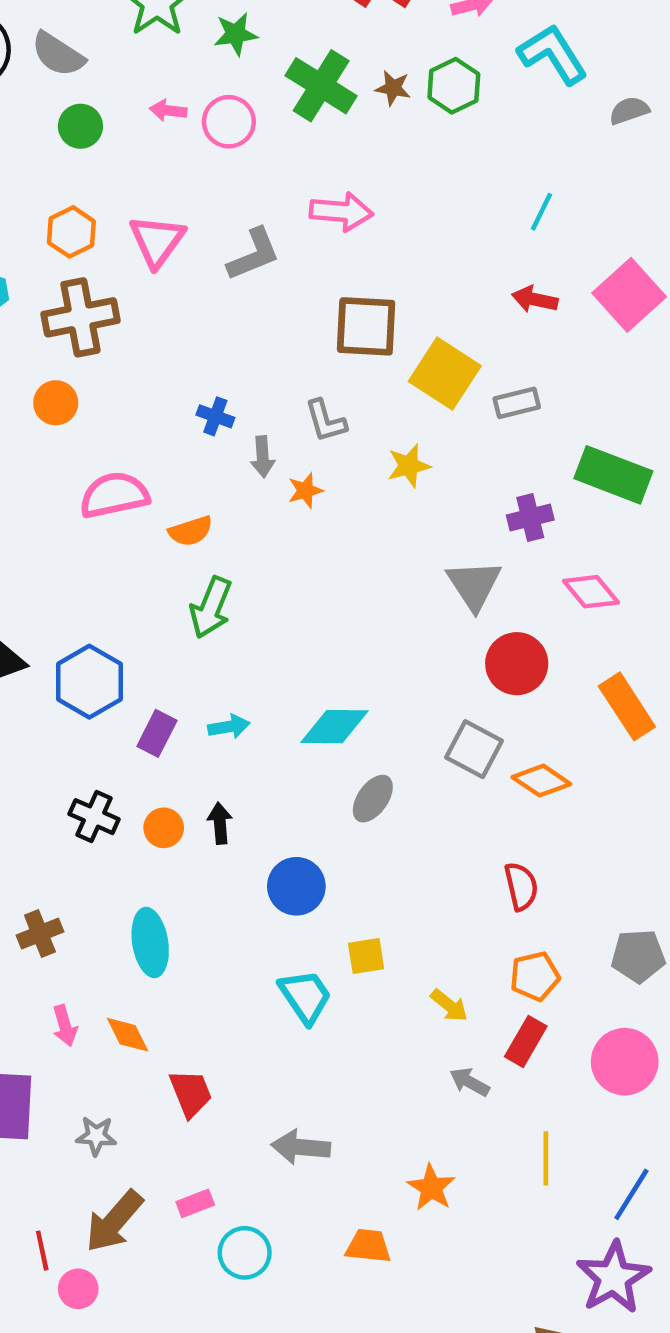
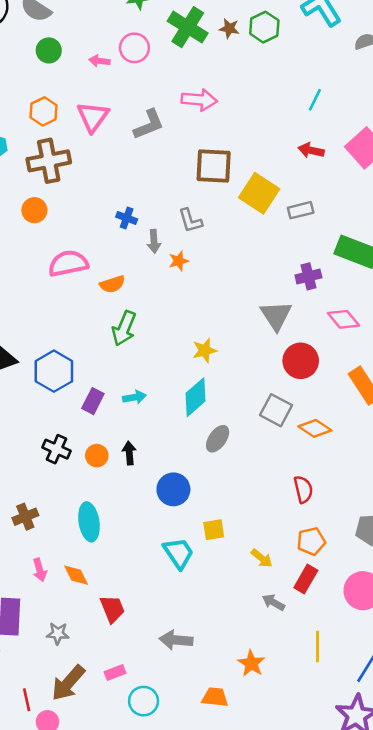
pink arrow: (168, 110) -> (99, 61), moved
yellow star: (409, 466) -> (205, 350), moved
cyan diamond: (335, 727) -> (195, 397), turned -42

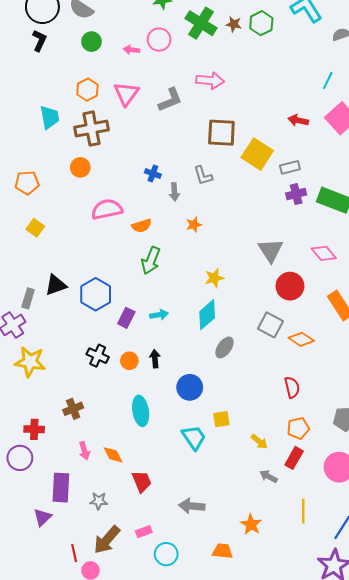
cyan line: (315, 100) -> (328, 80), moved
orange star: (179, 261) -> (194, 225), moved
purple cross: (308, 276) -> (296, 194), moved
cyan ellipse: (89, 522) -> (141, 411), moved

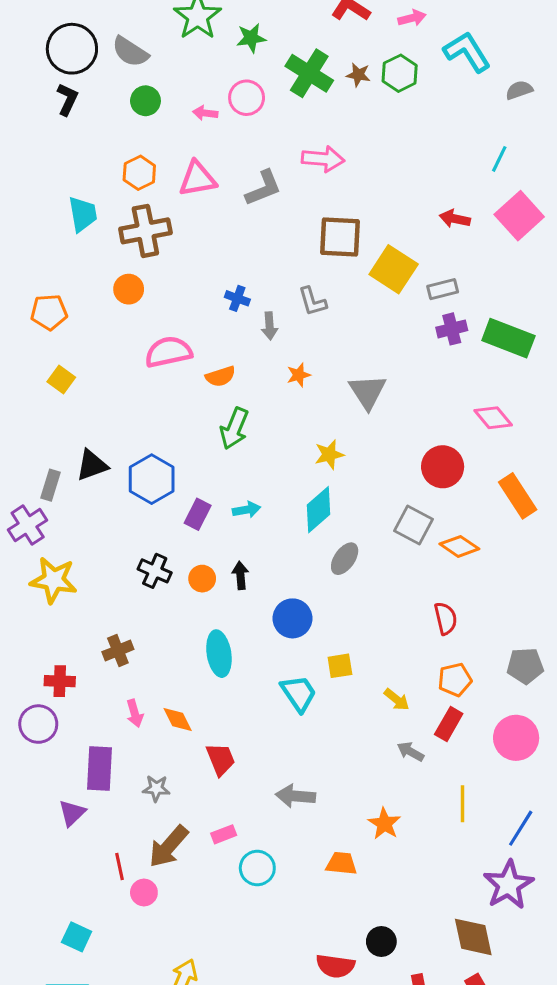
pink triangle: (126, 94) -> (198, 179), turned 44
gray triangle: (271, 250) -> (368, 392), moved

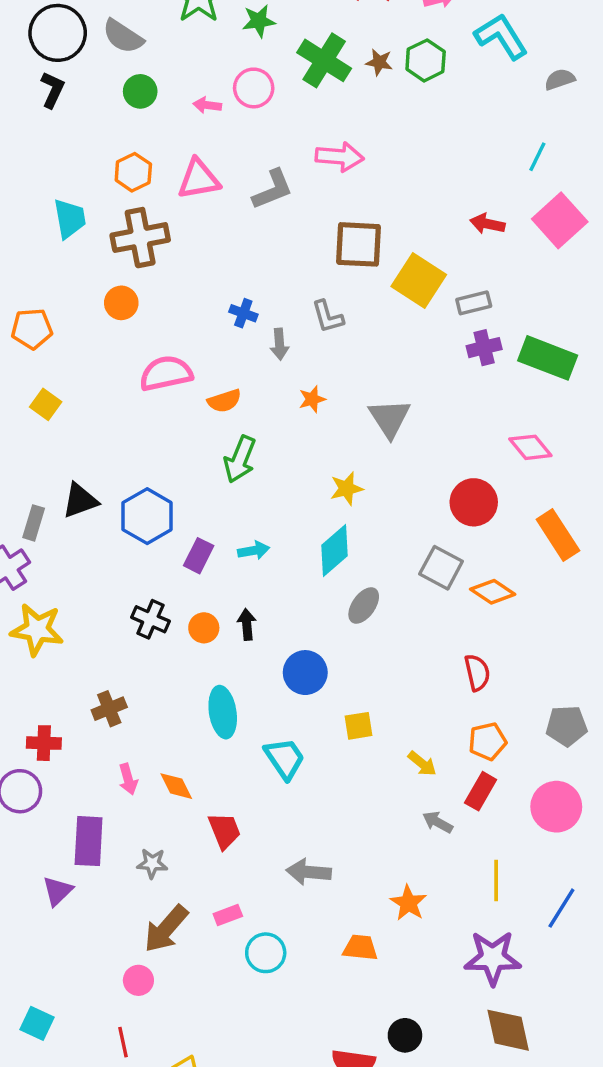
cyan trapezoid: (299, 693) -> (285, 759), moved
red line: (119, 866) -> (123, 1042), moved
purple star: (508, 885) -> (493, 958), moved, turned 30
cyan square: (77, 937) -> (37, 1023), moved

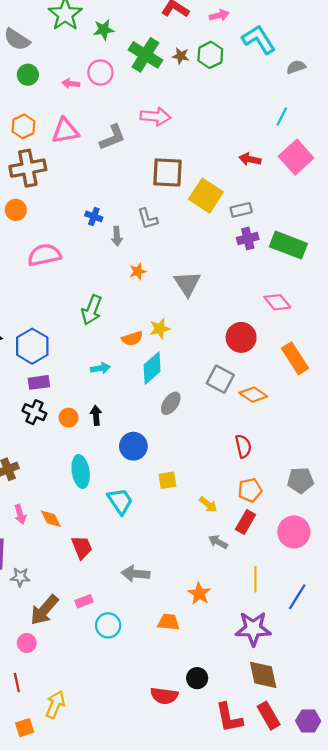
orange semicircle: (224, 401) -> (132, 338), moved
purple rectangle: (199, 556) -> (39, 382), moved, turned 55
gray star: (152, 863) -> (20, 577), moved

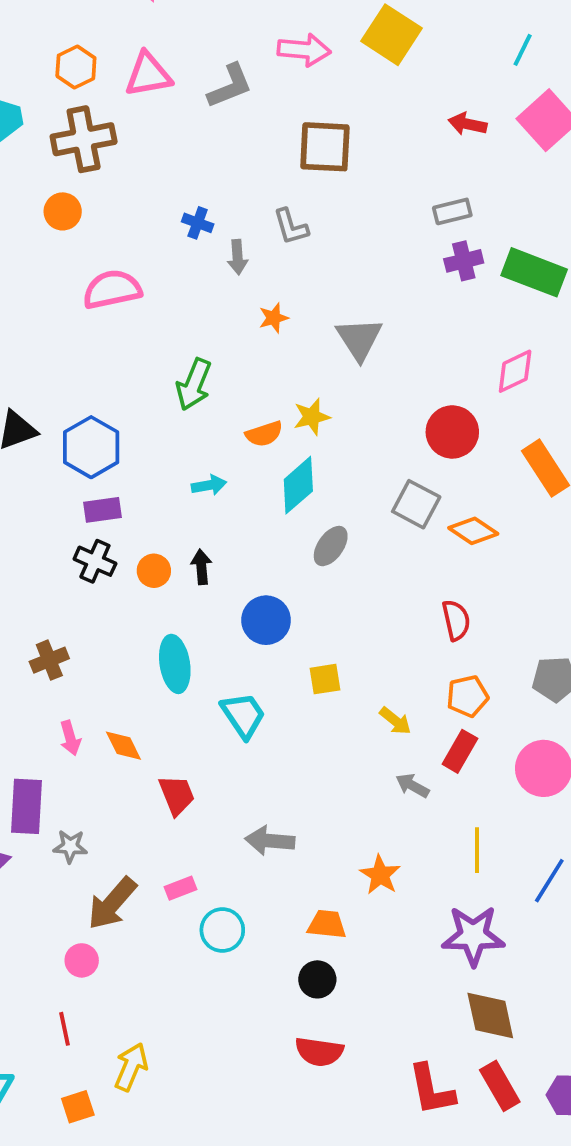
yellow square: (206, 196) -> (391, 35), moved
pink diamond: (277, 302) -> (515, 371), turned -76
black circle: (197, 678) -> (317, 979), moved

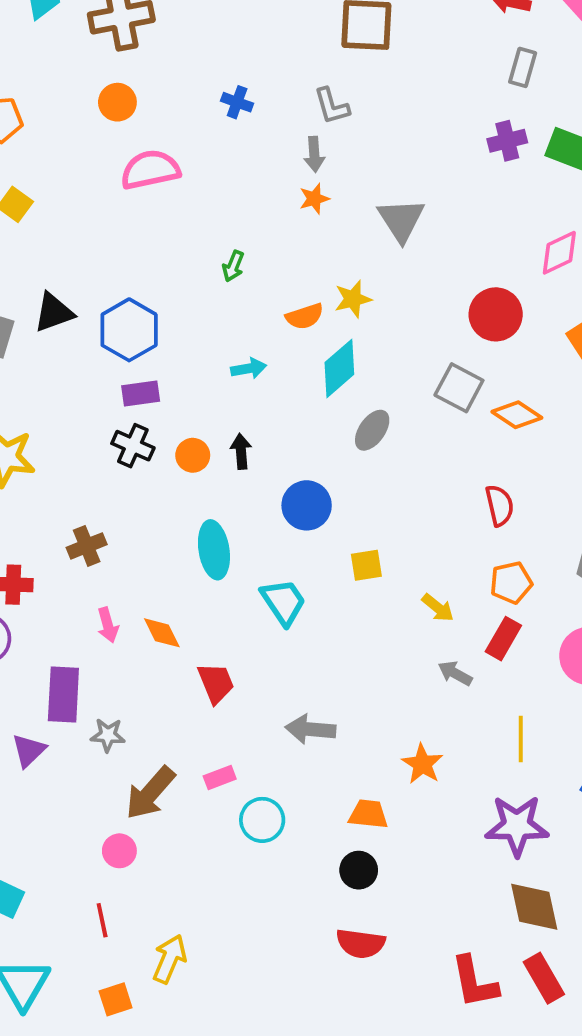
orange circle: (63, 211) -> (117, 102), moved
gray rectangle: (452, 211) -> (523, 67), moved, turned -60
gray arrow: (238, 257) -> (314, 154), moved
green arrow: (194, 384) -> (233, 266), size x0.6

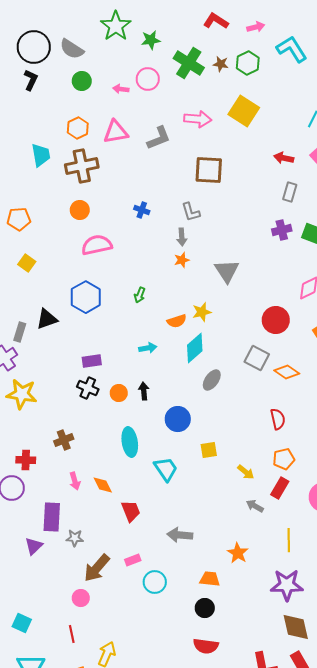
blue hexagon: (129, 330) -> (86, 297), moved

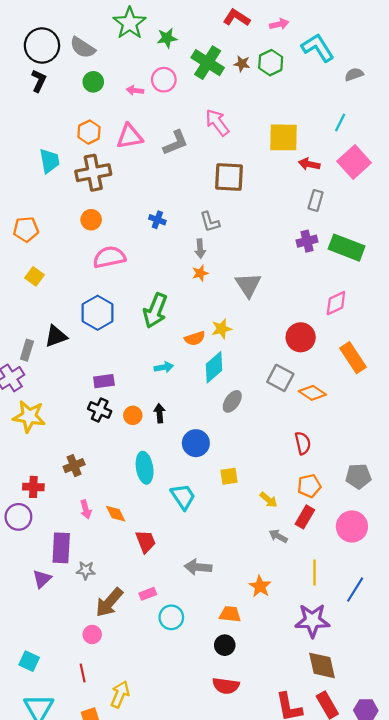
yellow square: (244, 111) -> (284, 137), moved, turned -32
pink arrow: (198, 119) -> (217, 122), turned -132
green arrow: (140, 295) -> (155, 311), size x2.0

